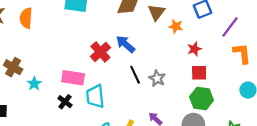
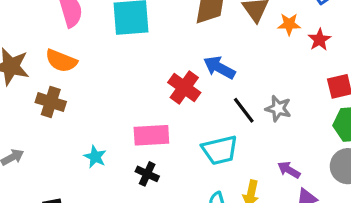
orange semicircle: (26, 18) -> (61, 61), turned -60
red star: (194, 49) -> (319, 40), moved
brown cross: (13, 67) -> (51, 102), moved
cyan trapezoid: (95, 96) -> (220, 150), moved, turned -85

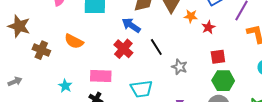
orange semicircle: (61, 61) -> (74, 41), moved
blue arrow: (219, 67) -> (131, 25), moved
black line: (244, 110) -> (156, 47), moved

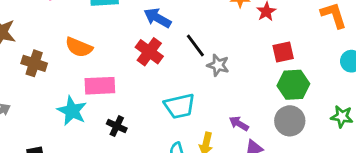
gray star: (179, 67) -> (218, 65), moved
pink rectangle: (101, 76) -> (100, 86), moved
cyan star: (65, 86) -> (72, 111), size x1.5

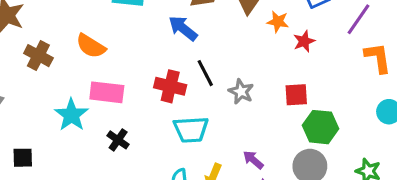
black line: (195, 46) -> (205, 73), moved
red cross: (149, 52) -> (170, 86), moved, turned -32
red square: (283, 52) -> (296, 95), moved

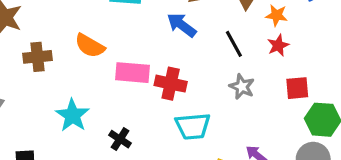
red star: (304, 41) -> (278, 45), moved
brown cross: (38, 56) -> (38, 57), turned -32
black line: (205, 73) -> (234, 44), moved
pink rectangle: (107, 92) -> (133, 73), moved

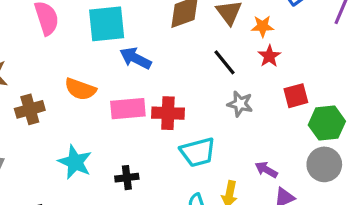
blue arrow: (182, 25) -> (135, 58), moved
black cross: (120, 139) -> (127, 178), turned -30

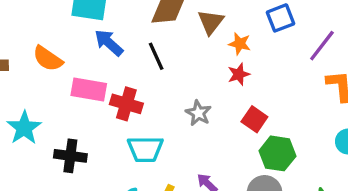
black line: (225, 62) -> (156, 56), moved
red square: (296, 96) -> (254, 119), turned 35
black cross: (127, 178) -> (70, 156), size x1.4

